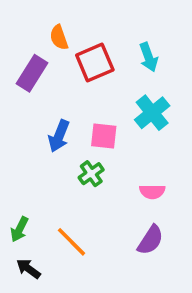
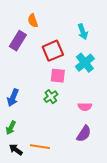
red square: (95, 62) -> (53, 51), moved
blue arrow: (59, 136) -> (13, 98), moved
orange line: (71, 242) -> (40, 147), moved, turned -36

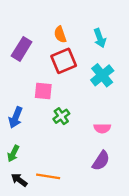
orange semicircle: (33, 21) -> (60, 34), moved
pink square: (58, 76) -> (43, 91), moved

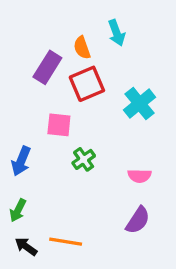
cyan arrow: (100, 38) -> (116, 33), moved
purple rectangle: (22, 49) -> (47, 67), moved

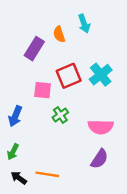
red square: (87, 84) -> (69, 76), moved
pink semicircle: (140, 176) -> (101, 127), size x1.5

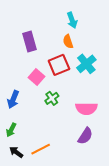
orange semicircle: (59, 34) -> (68, 42), moved
purple rectangle: (34, 49) -> (29, 42), turned -48
pink square: (43, 90) -> (37, 77), turned 35
orange line: (47, 174) -> (41, 149), turned -36

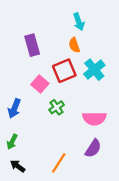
orange line: (41, 149) -> (59, 163), moved, turned -30

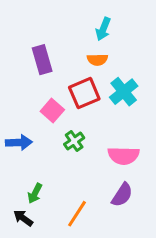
cyan arrow: (79, 22) -> (103, 29), turned 42
orange semicircle: (74, 45) -> (97, 60), turned -72
blue arrow: (14, 108) -> (19, 142), turned -114
green arrow: (12, 142) -> (35, 193), moved

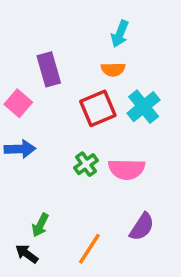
pink square: (52, 110) -> (18, 103), moved
blue arrow: (19, 142) -> (20, 149), moved
pink semicircle: (124, 156) -> (127, 169), moved

